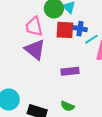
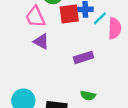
purple triangle: (35, 50) -> (41, 41), size x0.7

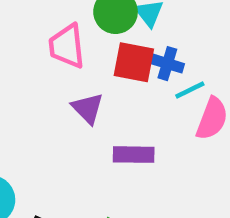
purple triangle: (41, 41) -> (88, 108), moved

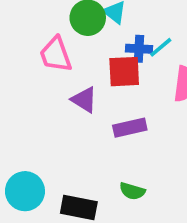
red square: (134, 62) -> (124, 72), moved
cyan line: (190, 90) -> (161, 47), moved

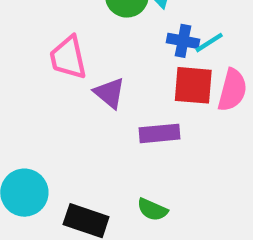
pink trapezoid: (56, 54) -> (68, 58), moved
red square: (124, 72) -> (193, 85), moved

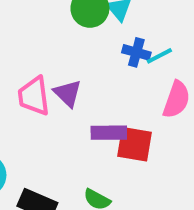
pink trapezoid: (68, 58) -> (34, 96), moved
red square: (193, 85) -> (135, 144), moved

